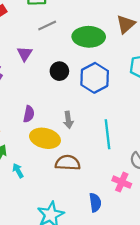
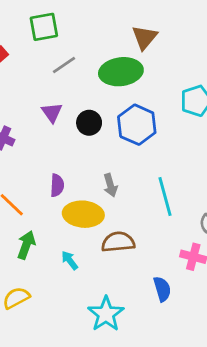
brown triangle: (126, 24) -> (144, 37), moved
purple triangle: (25, 54) -> (52, 112), moved
cyan arrow: (18, 171) -> (70, 260), moved

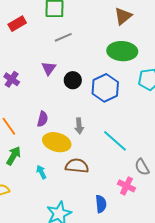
brown triangle: (144, 37) -> (123, 16), moved
green ellipse: (121, 72) -> (122, 51), moved
cyan line: (165, 196) -> (115, 141), turned -44

